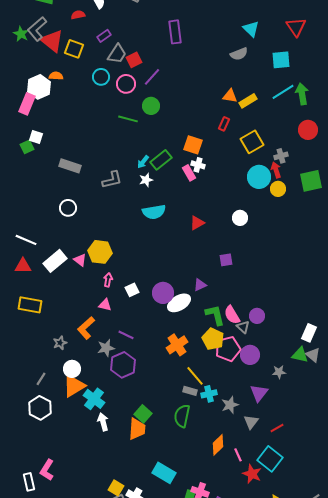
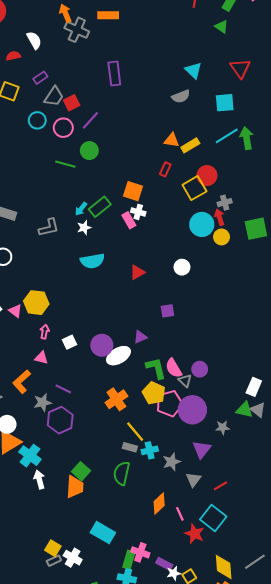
red circle: (308, 130) -> (207, 176), moved
purple circle: (250, 355) -> (192, 410), size x1.4

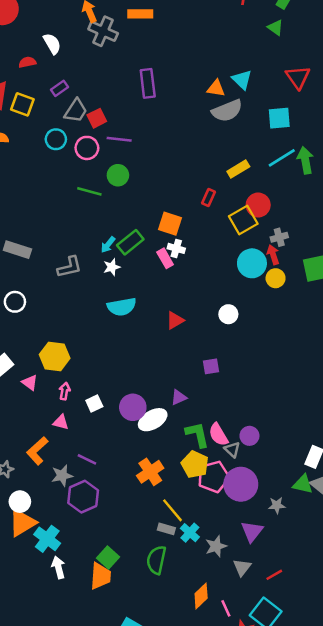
gray semicircle: (181, 96) -> (227, 111), size x1.4
purple line: (90, 120) -> (119, 139), turned 54
orange triangle: (172, 140) -> (216, 88), moved
pink triangle: (15, 311) -> (30, 382), moved
cyan cross: (150, 450) -> (190, 533), turned -35

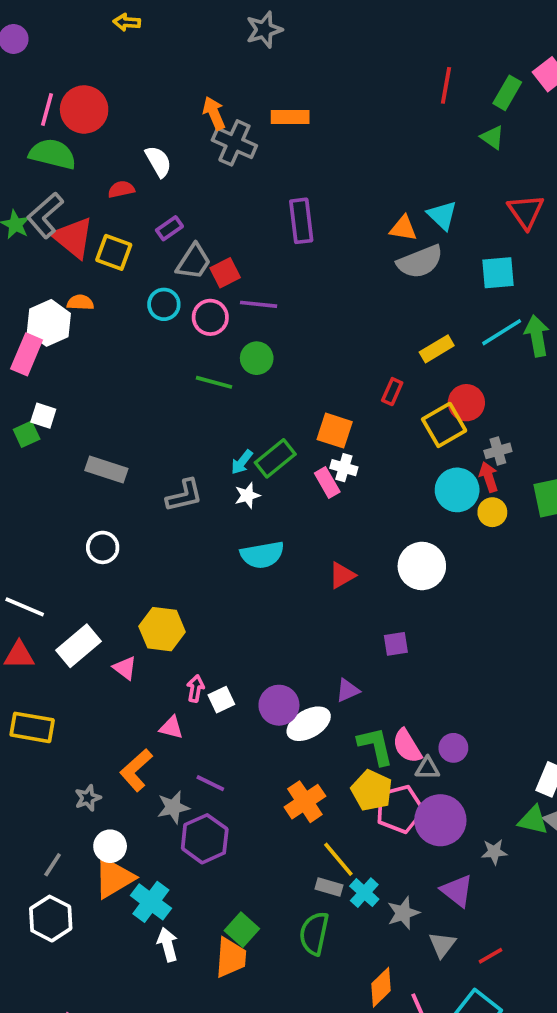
white circle: (228, 314) -> (422, 566), size x1.6
pink arrow: (65, 391) -> (195, 688), moved
gray triangle: (232, 449) -> (427, 768), turned -42
purple triangle: (252, 531) -> (457, 891), turned -30

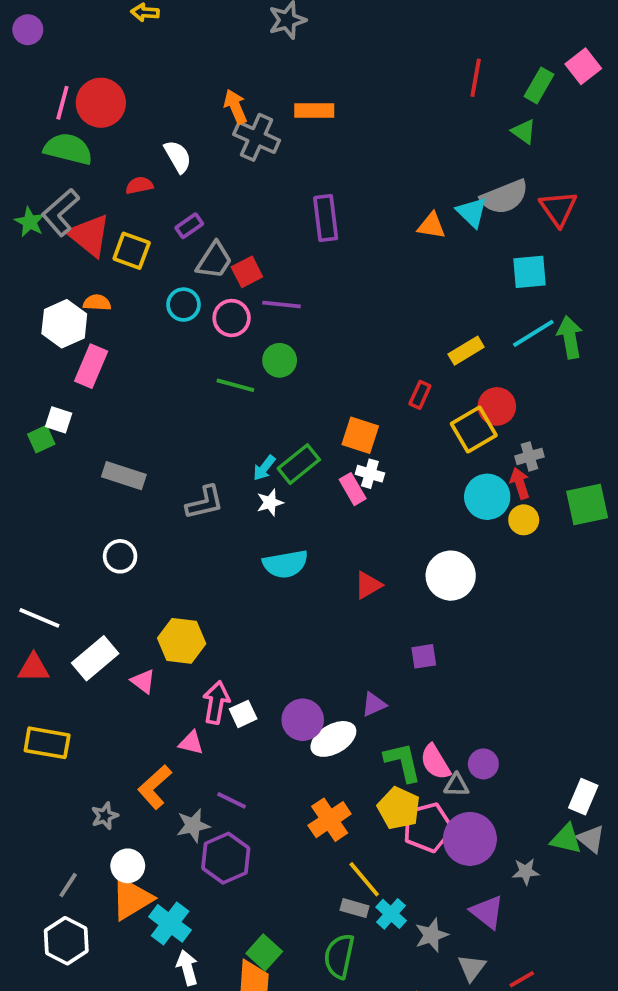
gray semicircle: (420, 262) -> (504, 197), moved
pink rectangle: (27, 354) -> (91, 366), moved
pink arrow: (195, 688) -> (216, 702), size x1.5

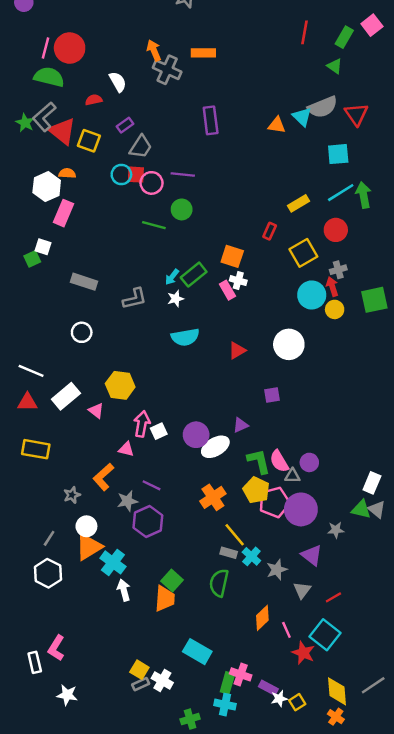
red square: (247, 272) -> (136, 175), moved, turned 30
red circle: (497, 406) -> (336, 230), moved

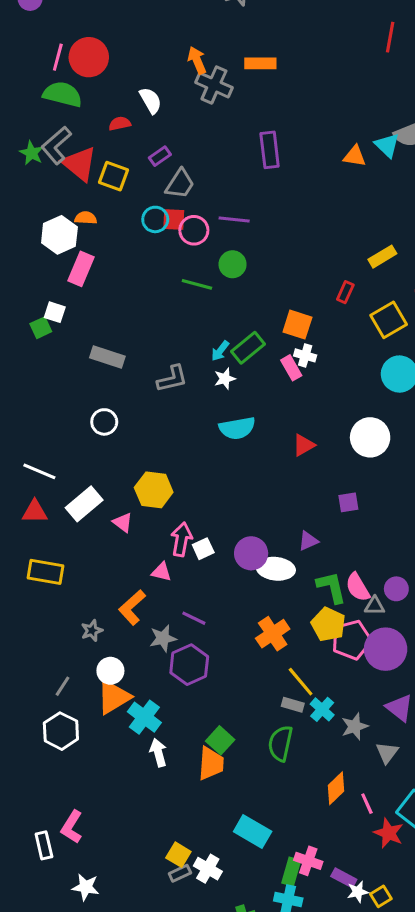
white ellipse: (215, 447) -> (276, 569), turned 36

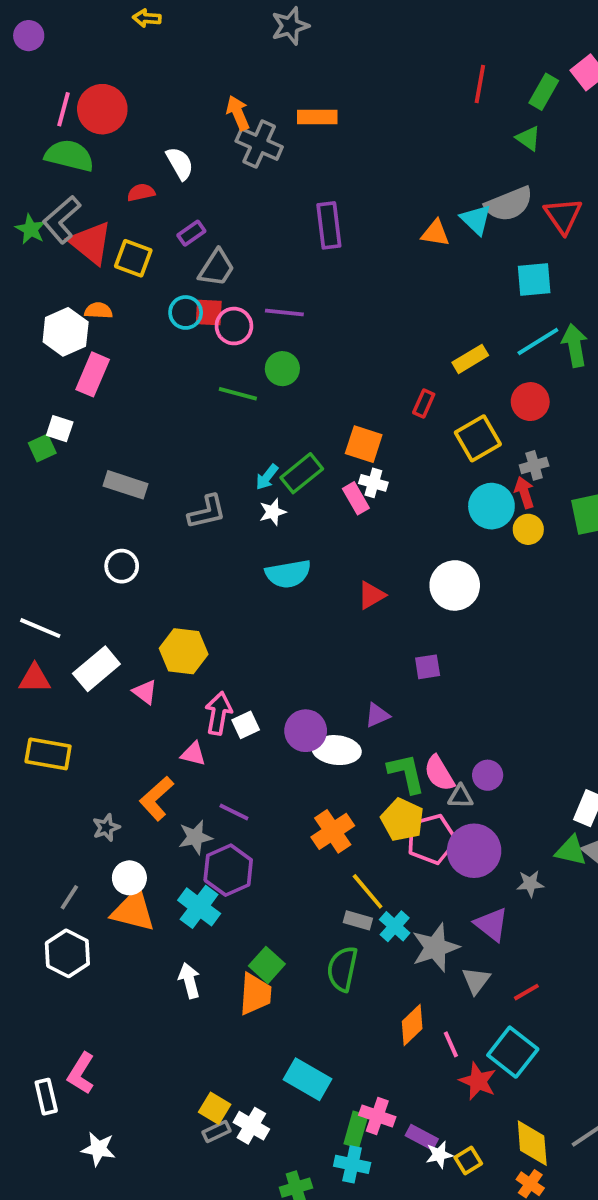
orange triangle: (113, 697) -> (133, 911), turned 45
cyan cross: (144, 717) -> (199, 907), moved
gray star: (355, 726) -> (435, 948), size x1.4

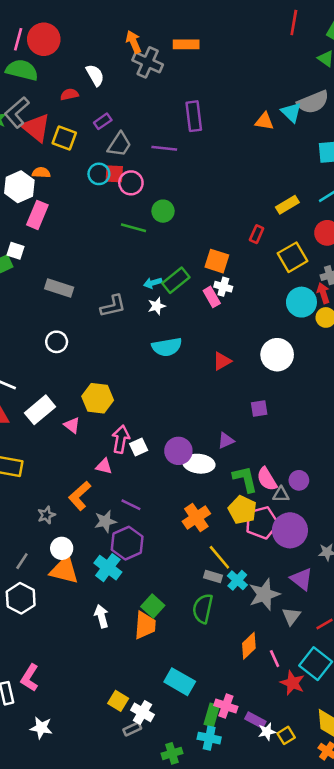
purple line: (284, 312) -> (164, 148), moved
cyan arrow: (267, 477) -> (153, 283), turned 36
gray rectangle: (217, 1131) -> (132, 729), moved

